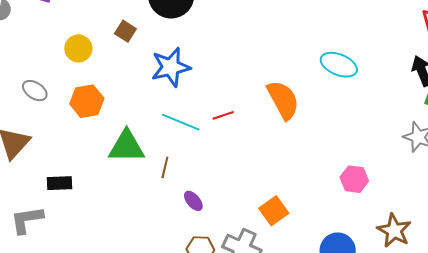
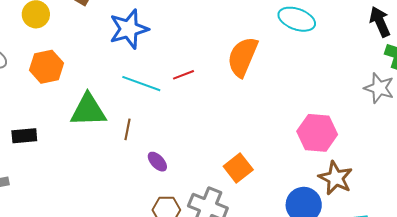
orange semicircle: (283, 100) -> (243, 57), turned -126
pink hexagon: (354, 179) -> (317, 133), size x1.4
black rectangle: (60, 183) -> (24, 136), moved
brown star: (394, 231) -> (336, 178), moved

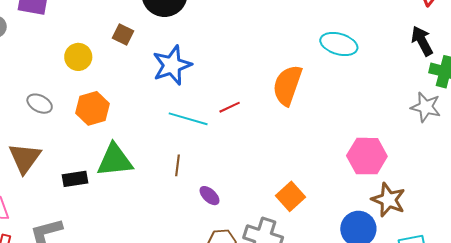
green triangle: (88, 110) -> (115, 160), moved

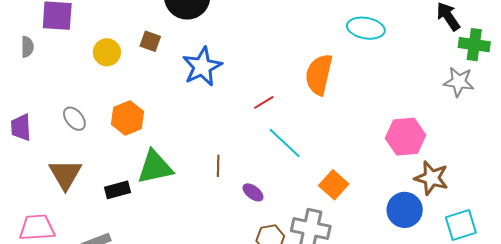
yellow circle: (78, 57) -> (107, 52), moved
gray ellipse: (40, 104) -> (74, 119), turned 30
cyan line: (188, 119) -> (285, 143), moved, turned 33

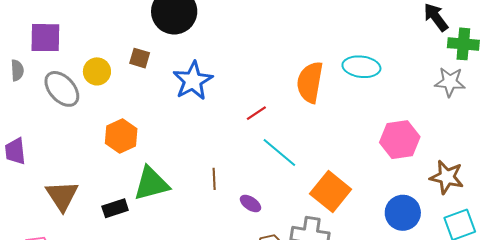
cyan ellipse: (366, 28) -> (361, 67), moved
gray ellipse: (74, 119) -> (62, 89), moved, size x1.5
brown star: (431, 178) -> (447, 177), moved
orange square: (334, 185) -> (331, 192), size x1.4

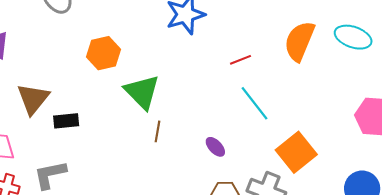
brown line: (214, 179) -> (158, 131), moved
green triangle: (151, 184) -> (142, 92), moved, turned 48
black rectangle: (115, 208) -> (66, 121), moved

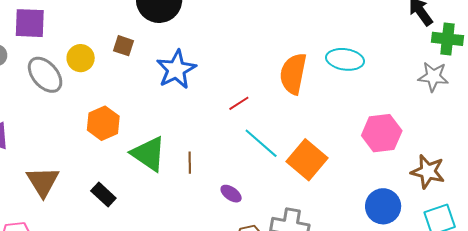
black rectangle: (66, 121) -> (103, 194), moved, turned 60
brown line: (158, 131) -> (190, 163), moved
orange square: (296, 152) -> (307, 160), moved

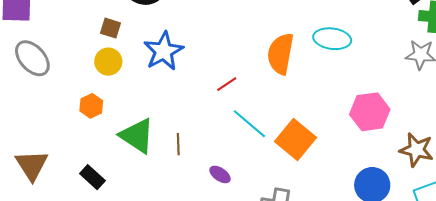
yellow circle: (81, 58) -> (108, 62), moved
orange hexagon: (103, 123) -> (91, 106), size x0.7

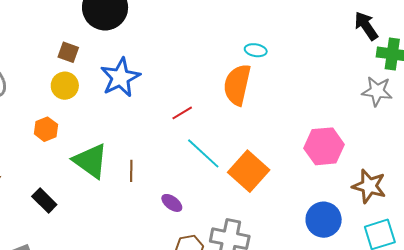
cyan ellipse: (332, 39) -> (256, 50), moved, size x0.6

